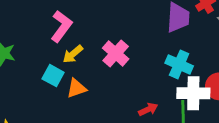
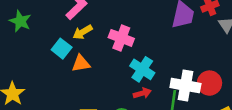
pink cross: (116, 53) -> (121, 38), turned -30
cyan cross: (179, 64) -> (142, 69), moved

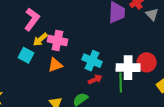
pink cross: (121, 38) -> (57, 41), moved
orange triangle: (81, 63) -> (55, 65), moved

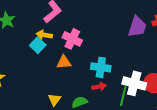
yellow arrow: (40, 39) -> (44, 35), moved, turned 35
cyan cross: (92, 61) -> (101, 67), turned -30

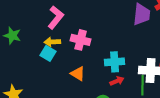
orange triangle: (64, 62) -> (78, 74), moved, turned 49

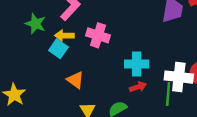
green star: (12, 36) -> (35, 24), moved
orange triangle: (78, 74) -> (75, 80), moved

